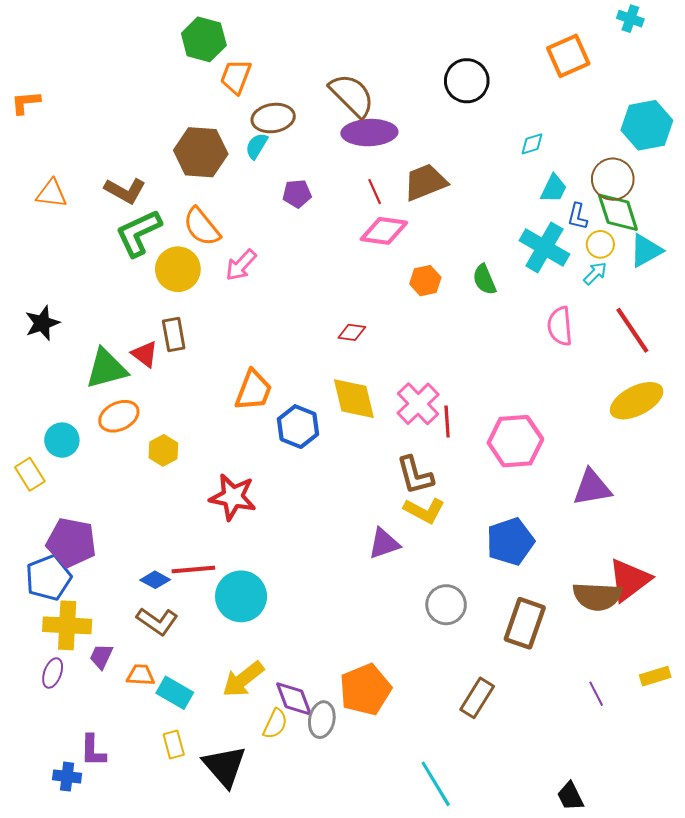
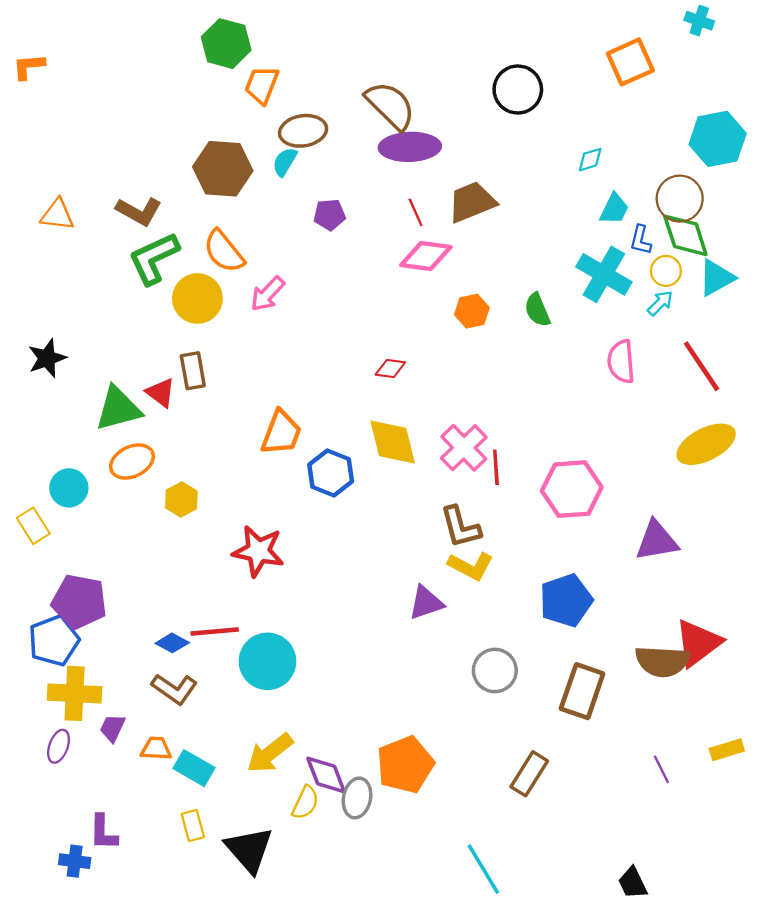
orange L-shape: (26, 103) -> (29, 67), moved

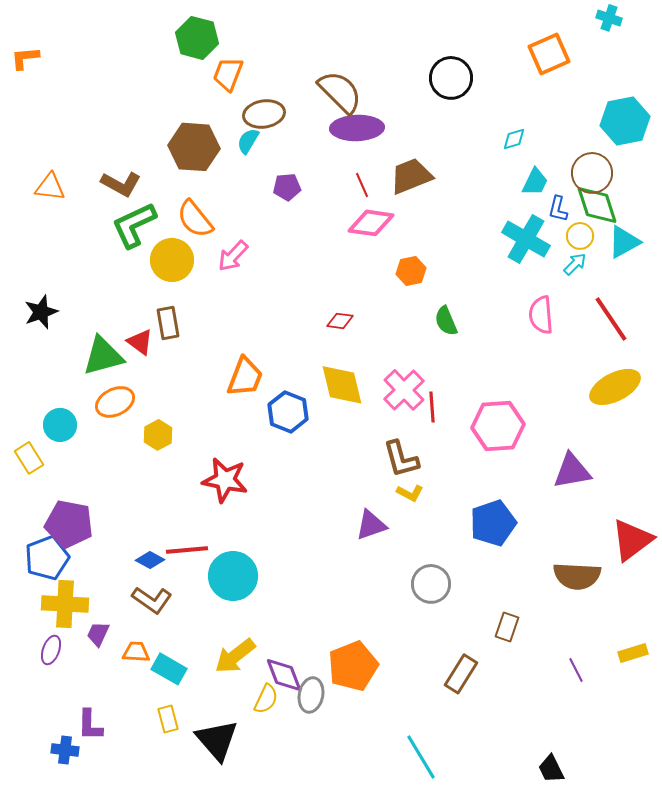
green semicircle: (537, 310) -> (446, 321), moved
yellow L-shape: (471, 566) -> (410, 493), size x0.7
red triangle: (698, 643) -> (632, 540), moved
brown rectangle: (582, 691) -> (507, 627), moved, size x0.6

